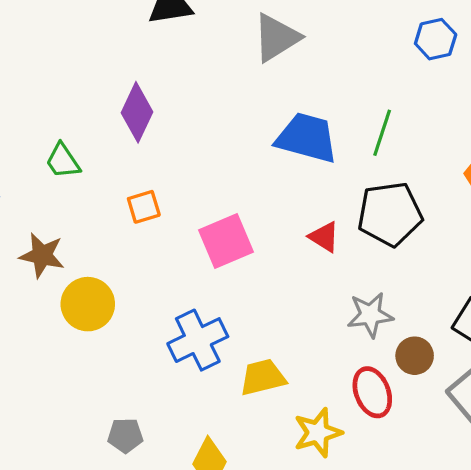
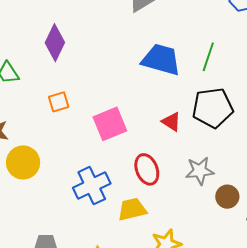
red ellipse: (372, 392) -> (147, 169), moved

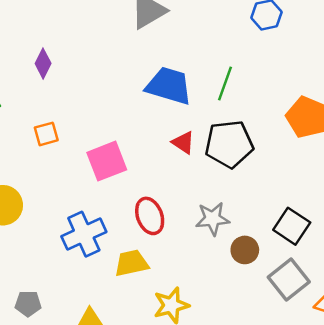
purple diamond: (55, 43) -> (43, 64), size x0.7
red triangle: (171, 122) -> (183, 143), moved

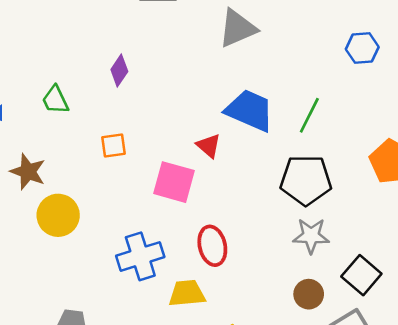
red triangle: (183, 143) -> (209, 146), moved
pink square: (107, 161) -> (174, 182), turned 30
gray star: (213, 219) -> (311, 236), moved

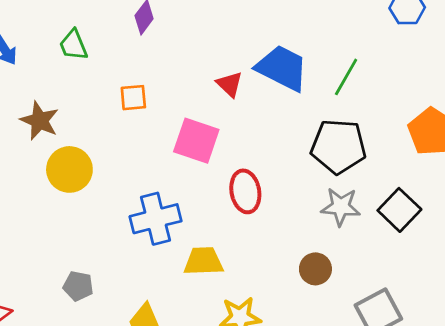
red triangle: (209, 146) -> (230, 84), moved
red ellipse: (212, 246) -> (245, 191), moved
black square: (361, 275) -> (399, 210), moved
brown circle: (309, 294) -> (315, 269), moved

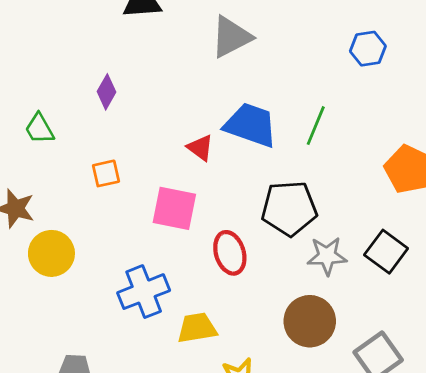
black pentagon: (338, 146) -> (289, 208), moved
brown circle: (315, 269) -> (310, 321), size x1.6

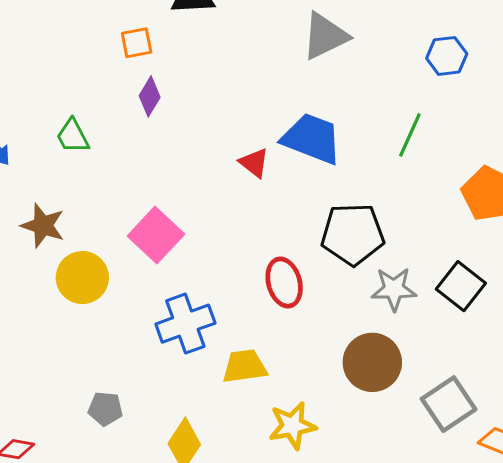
gray triangle: (231, 37) -> (325, 36), moved
green line: (316, 126) -> (410, 135), moved
orange square: (106, 173) -> (137, 43), moved
pink square: (174, 208) -> (156, 235), moved, turned 30

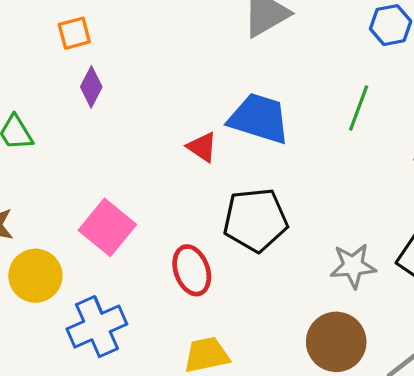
black pentagon: (353, 234) -> (255, 220), moved
red ellipse: (284, 283) -> (192, 270), moved
blue cross: (185, 324) -> (97, 327), moved

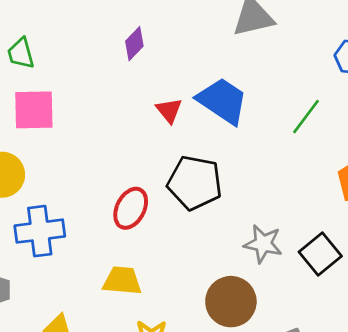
purple diamond: (91, 87) -> (134, 44), moved
pink square: (107, 227) -> (34, 110), moved, turned 33
red ellipse: (192, 270) -> (131, 208), turned 30

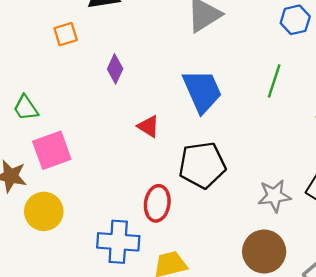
blue trapezoid: (222, 101) -> (202, 91), turned 51
red triangle: (169, 110) -> (148, 126), moved
blue cross: (40, 231) -> (118, 242), moved, turned 30

